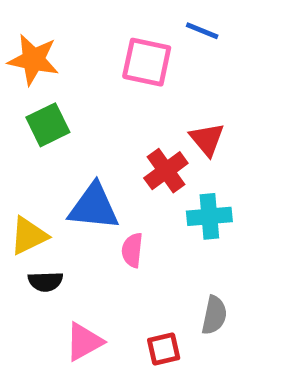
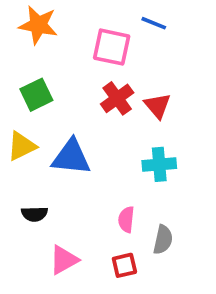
orange star: (33, 60) -> (38, 25), moved
red cross: (166, 171) -> (117, 98), moved
yellow triangle: (29, 236) -> (22, 146), moved
pink semicircle: (132, 250) -> (126, 219), moved

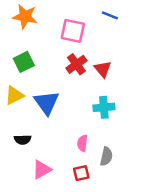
blue line: (154, 23) -> (110, 15), moved
blue triangle: (71, 157) -> (47, 103), turned 48

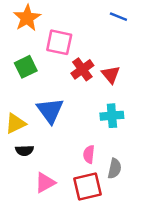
orange star: (25, 16) -> (27, 18), turned 30
pink square: (73, 31) -> (59, 42), moved
yellow triangle: (14, 95) -> (15, 123), moved
red square: (81, 173) -> (88, 187), size x1.6

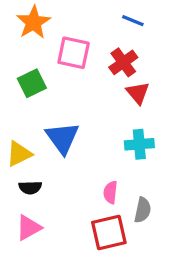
blue line: (118, 17) -> (133, 21), moved
red cross: (82, 69) -> (123, 62), moved
pink triangle: (45, 183) -> (29, 228), moved

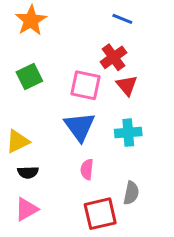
pink square: (74, 53) -> (85, 85), moved
blue triangle: (62, 138) -> (80, 127), moved
pink semicircle: (110, 192) -> (87, 169), moved

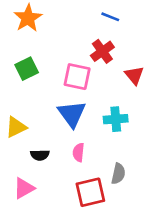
red triangle: (127, 85) -> (134, 75), moved
black semicircle: (28, 172) -> (40, 155), moved

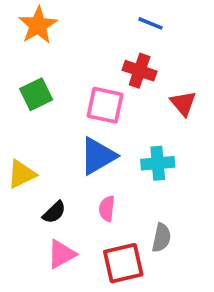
red cross: (102, 51) -> (140, 71), turned -35
blue triangle: (72, 114) -> (98, 156), turned 36
black semicircle: (40, 155) -> (54, 212), turned -42
pink triangle: (24, 188) -> (62, 254), moved

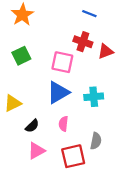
red triangle: (183, 103) -> (106, 51), moved, turned 49

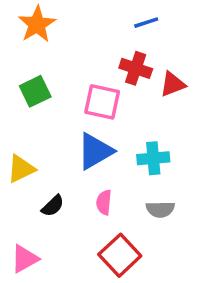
blue line: (89, 14) -> (146, 23), turned -40
gray semicircle: (96, 141) -> (160, 209), moved, turned 77
pink triangle: (36, 151) -> (25, 259), moved
red square: (73, 156) -> (120, 255), turned -30

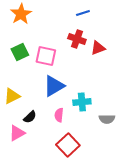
pink square: (102, 102) -> (46, 56), moved
cyan cross: (153, 158) -> (82, 102), moved
gray semicircle: (160, 209) -> (107, 119), moved
pink triangle: (25, 259) -> (17, 133), moved

